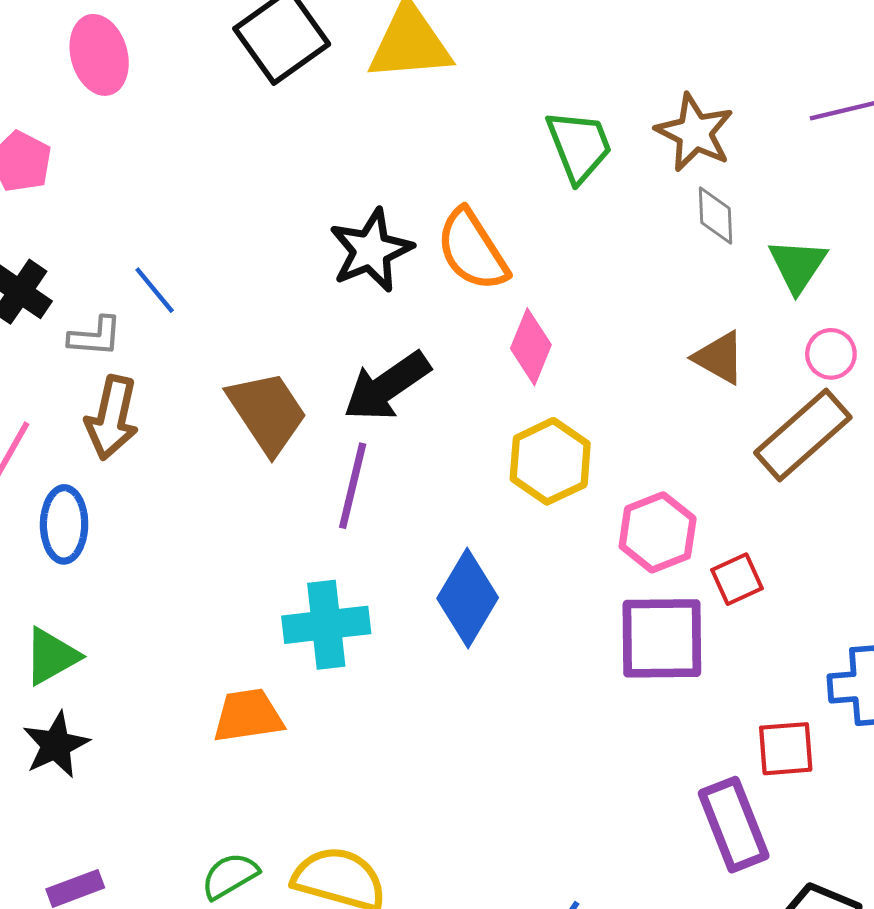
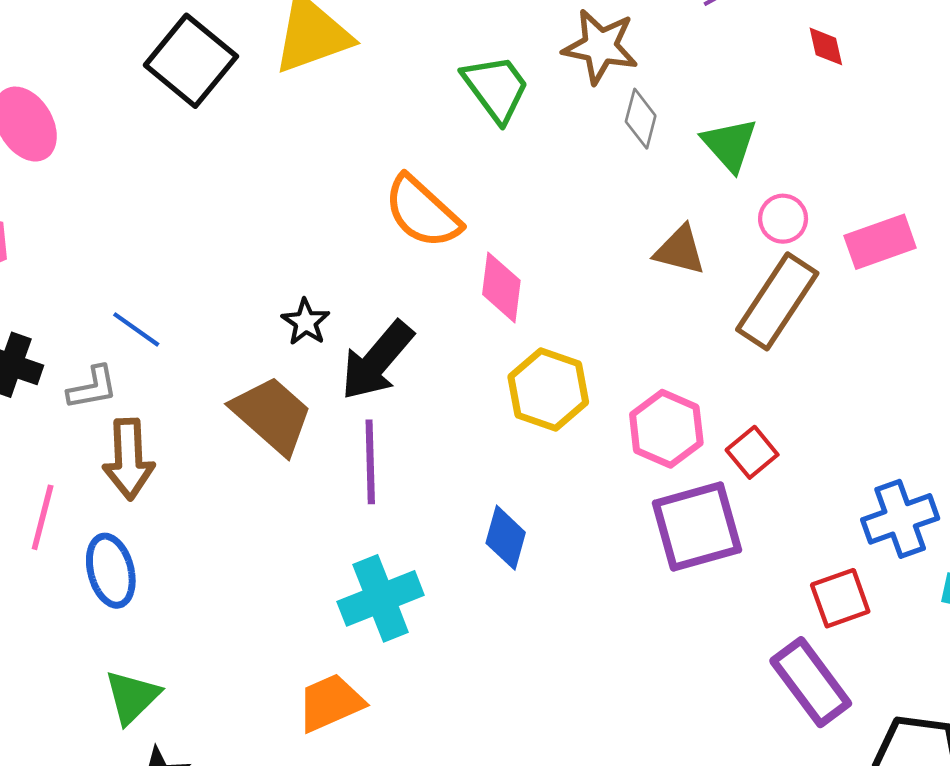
gray diamond: (716, 216) -> (641, 119), turned 32
black star: (371, 250) -> (306, 322), moved, size x0.6
blue diamond: (468, 598) -> (506, 538), size x0.7

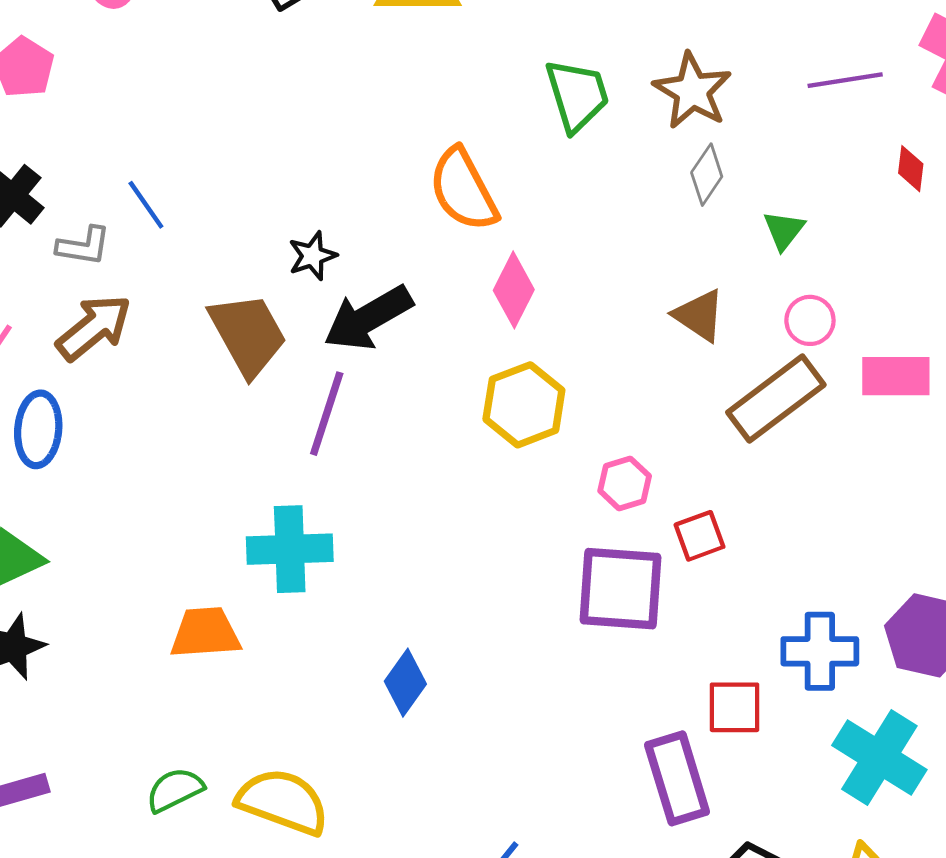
green triangle: (730, 145) -> (784, 230), size x0.7
pink hexagon: (666, 429) -> (625, 483), size x0.7
brown arrow: (129, 459) -> (94, 328), turned -146
blue diamond: (506, 538) -> (405, 683), moved

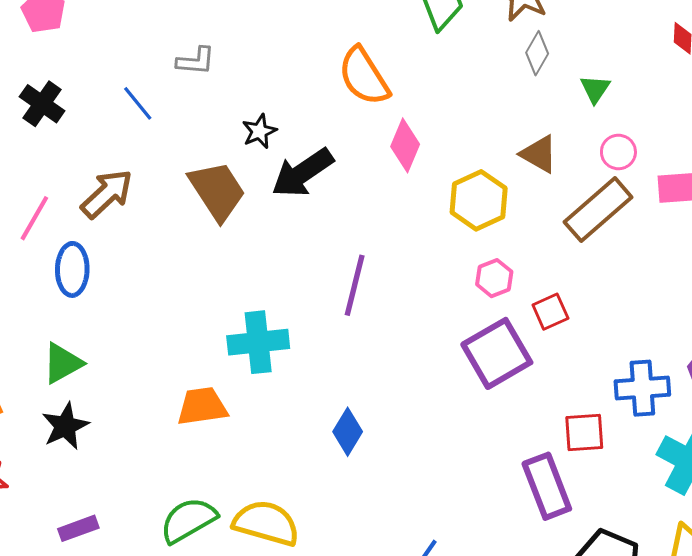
gray L-shape: (84, 246) -> (196, 61), moved
yellow hexagon: (524, 405) -> (479, 200), moved
purple line: (327, 414) -> (355, 285), moved
purple square: (621, 589) -> (497, 353), turned -30
green semicircle: (175, 790) -> (188, 520), size x1.4

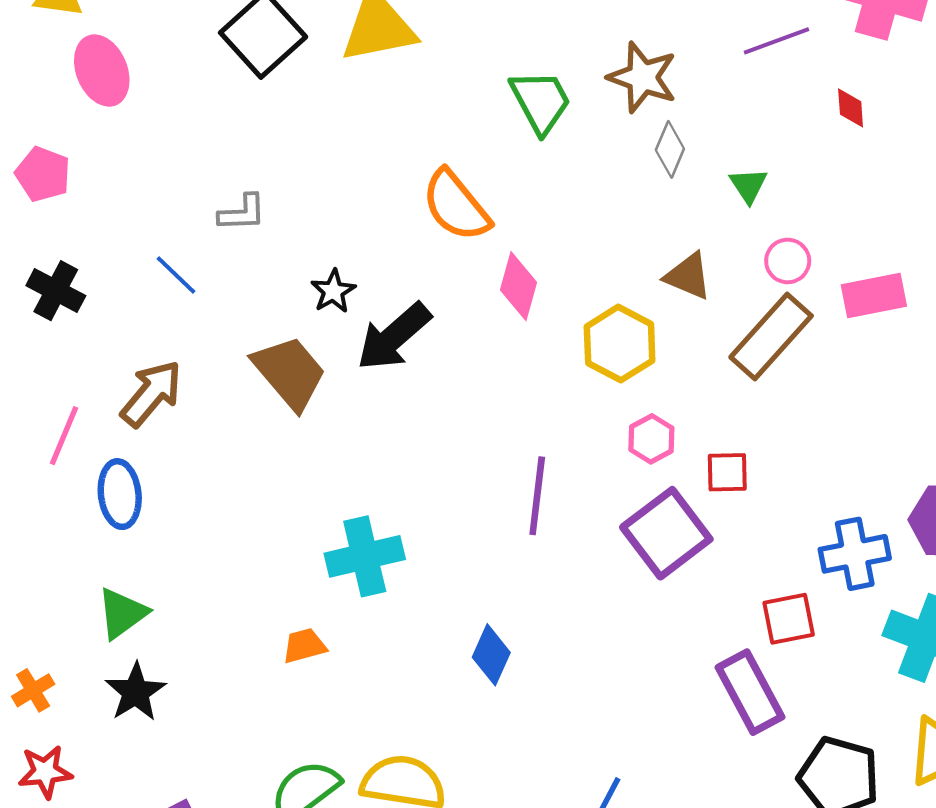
purple line: (355, 285) -> (537, 496), moved
red square: (550, 312) -> (727, 472), turned 30
orange trapezoid: (202, 406) -> (304, 646), size x0.7

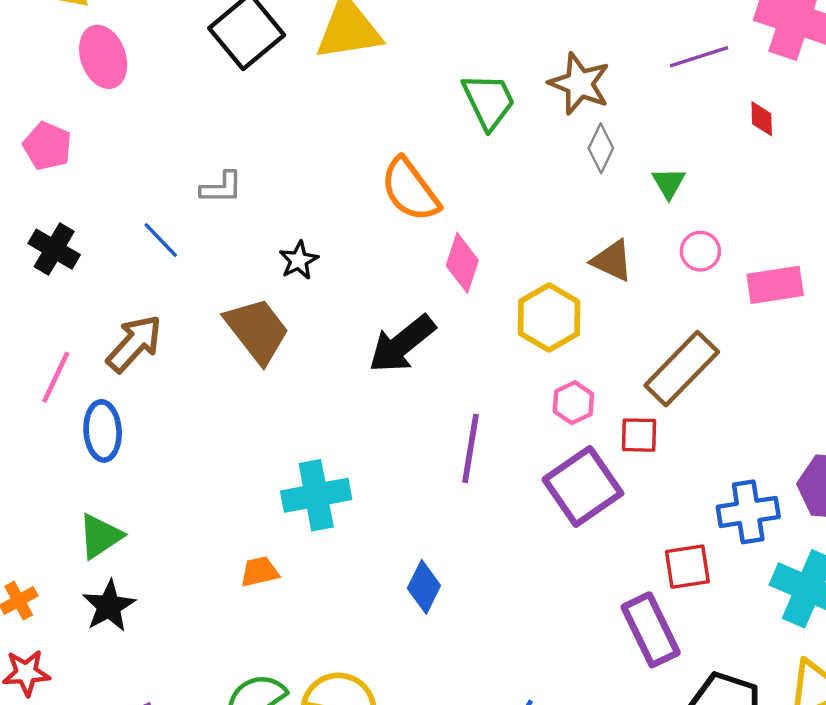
black arrow: (394, 337) -> (402, 344), moved
brown rectangle: (771, 337) -> (682, 369), moved

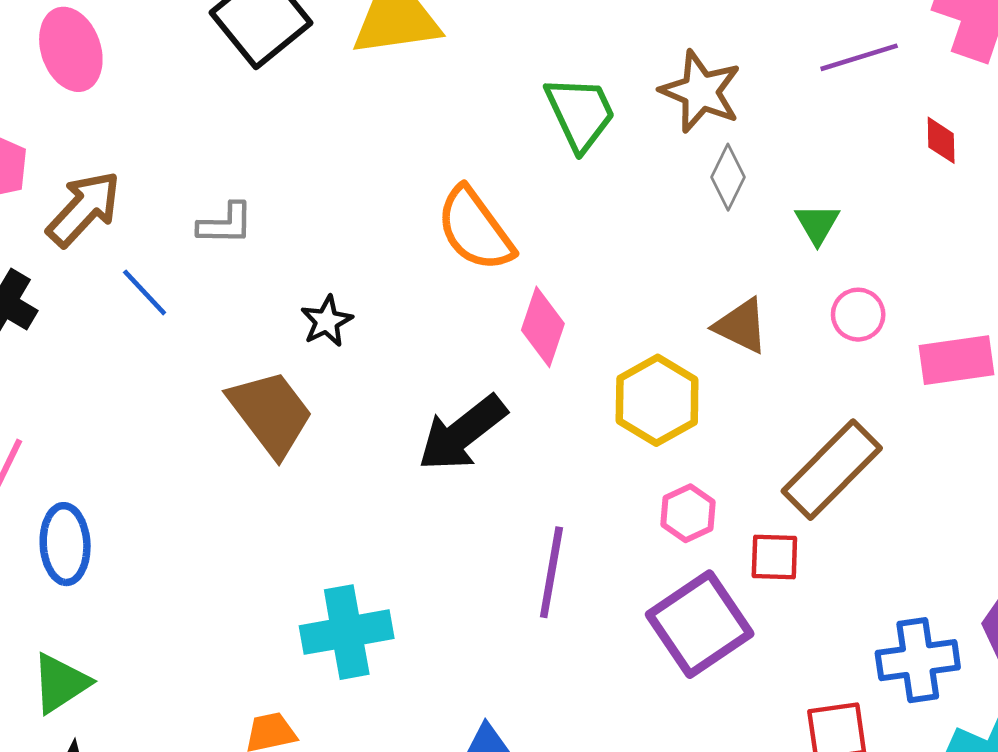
brown arrow: (134, 344) -> (84, 209), moved

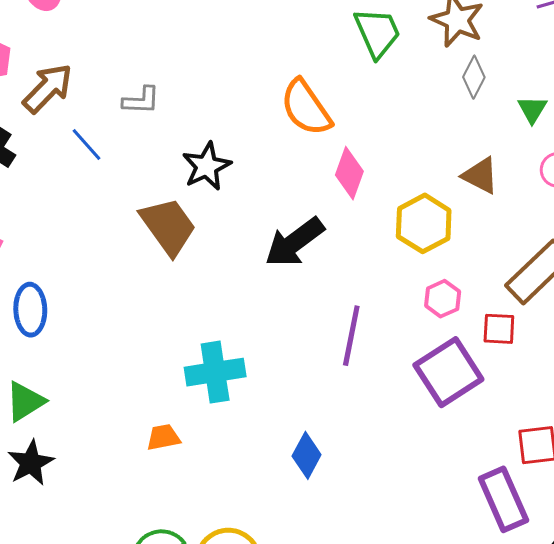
black star: (327, 321) -> (207, 166), size x1.4

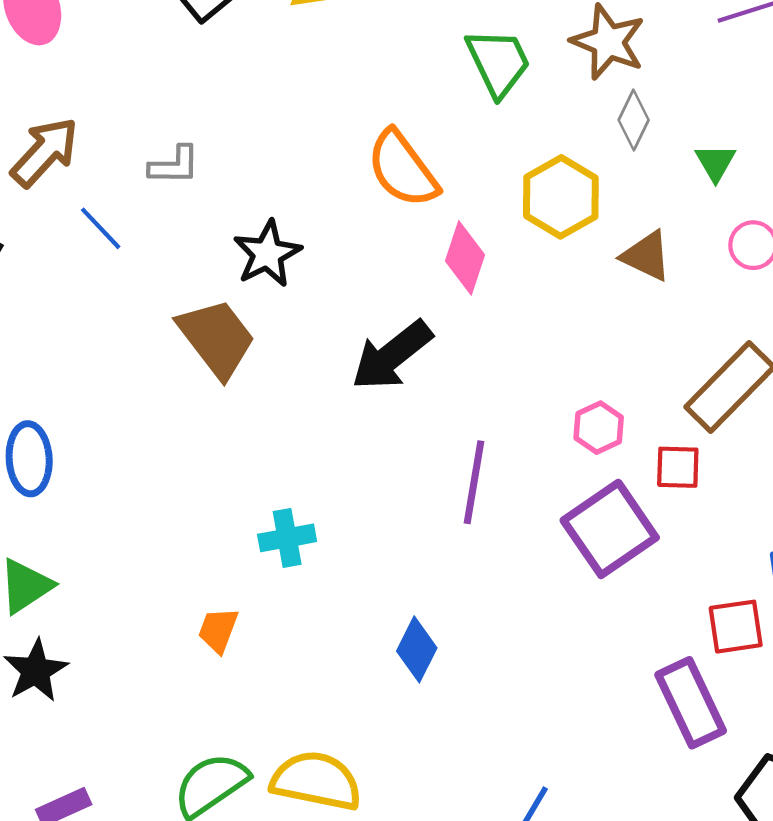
yellow hexagon: (424, 223) -> (561, 197), moved
cyan cross: (215, 372) -> (287, 538), size x0.7
orange trapezoid: (163, 437) -> (218, 630), turned -57

